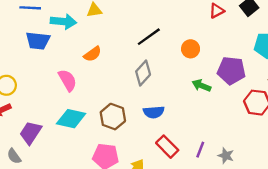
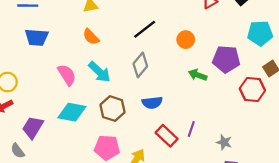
cyan arrow: (63, 22) -> (99, 72), moved, turned 40
orange semicircle: (93, 54) -> (91, 37), moved, turned 84
purple line: (200, 150) -> (191, 129), moved

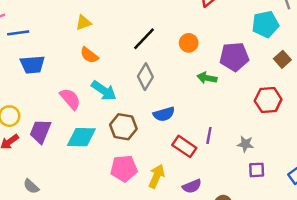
red hexagon: (252, 89) -> (268, 100), moved
purple trapezoid: (33, 127) -> (40, 131), moved

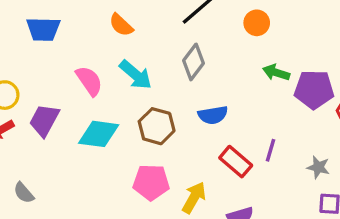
purple pentagon: (234, 57) -> (314, 89), moved

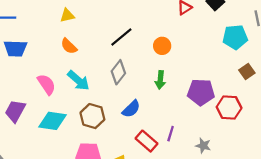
green arrow: (276, 73) -> (160, 80), moved, turned -102
blue semicircle: (213, 115) -> (131, 109), turned -36

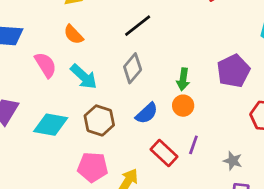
orange circle: (162, 46) -> (183, 106), moved
pink semicircle: (46, 84) -> (46, 65), moved
purple pentagon: (201, 92) -> (233, 71), moved, turned -30

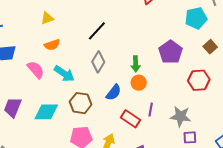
orange semicircle: (73, 35) -> (52, 45), turned -56
gray star: (233, 161) -> (181, 116), size x1.5

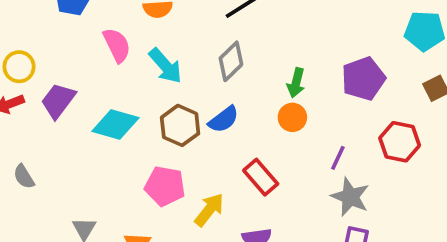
blue semicircle: (114, 92) -> (224, 119), moved
purple line: (151, 110) -> (338, 158), moved

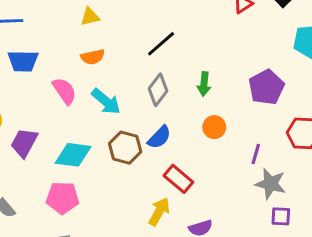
green arrow: (296, 83) -> (204, 84), moved
red rectangle: (261, 177) -> (178, 179), moved
pink pentagon: (165, 186) -> (63, 198), moved

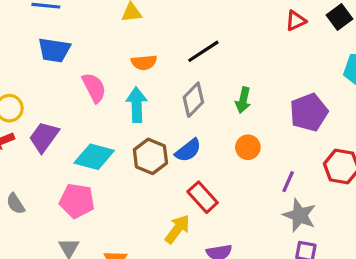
orange semicircle: (93, 57) -> (144, 62), moved
cyan arrow: (106, 101) -> (137, 105), turned -140

